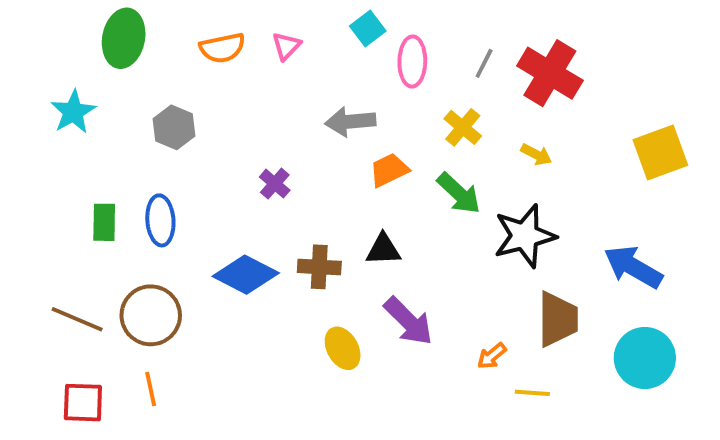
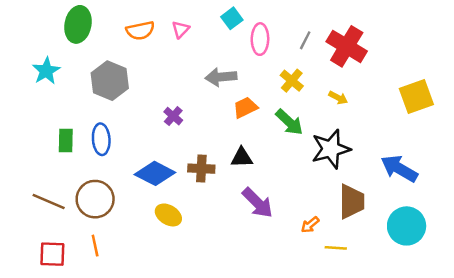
gray hexagon: (174, 127) -> (110, 81), size x1.4
yellow ellipse: (343, 348) -> (168, 215), moved, turned -30

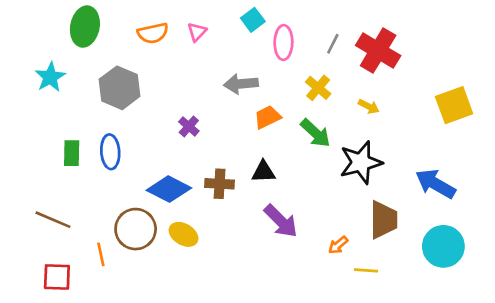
brown circle: (95, 199) -> (136, 229), moved
orange line: (95, 246) -> (101, 254), moved

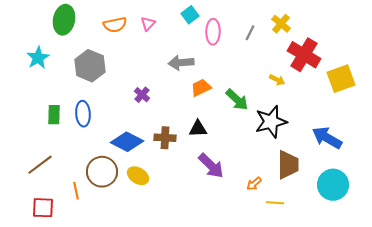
red cross: (378, 50) -> (304, 55), moved
yellow cross: (318, 88) -> (281, 24), moved
brown line: (53, 220) -> (40, 165), turned -60

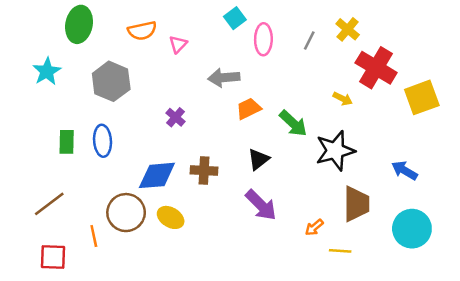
pink triangle: (148, 24) -> (178, 44), moved
black triangle: (198, 129) -> (258, 159), moved, turned -36
blue arrow: (327, 138) -> (405, 170), size x0.7
blue diamond: (127, 142) -> (157, 175), turned -32

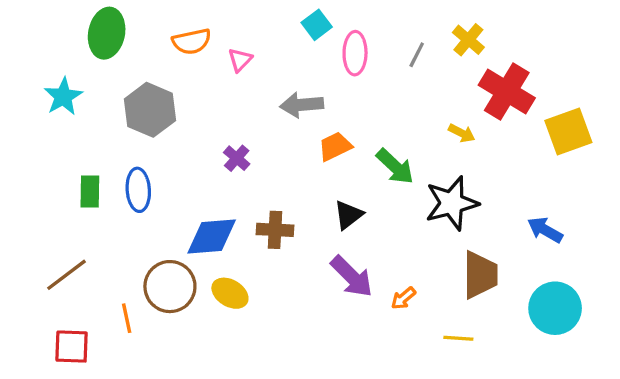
orange arrow: (314, 227) -> (403, 298), moved

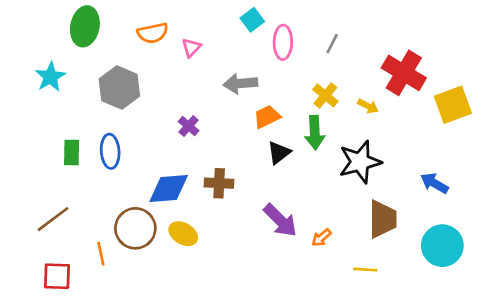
yellow cross: (468, 40) -> (325, 95), moved
green arrow: (395, 166) -> (315, 133), turned 44
black triangle: (348, 215) -> (279, 153), moved

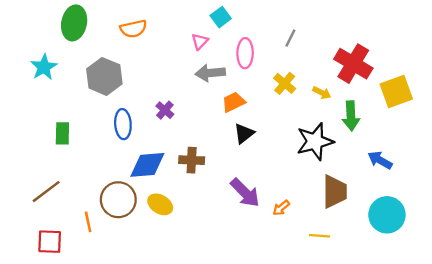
pink ellipse: (283, 42) -> (245, 53), moved
pink triangle: (191, 48) -> (200, 42), moved
green arrow: (315, 133) -> (351, 116), moved
blue ellipse: (110, 151) -> (123, 124), moved

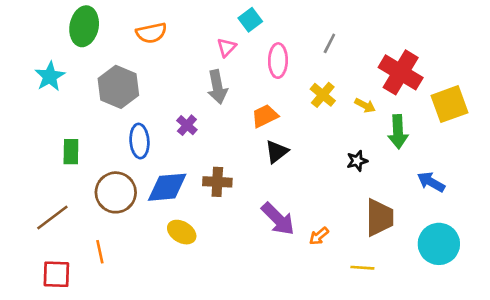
gray arrow: (210, 73) -> (217, 87), moved, turned -96
black star: (315, 142) -> (357, 161), size x0.5
brown circle: (118, 200) -> (116, 192), moved

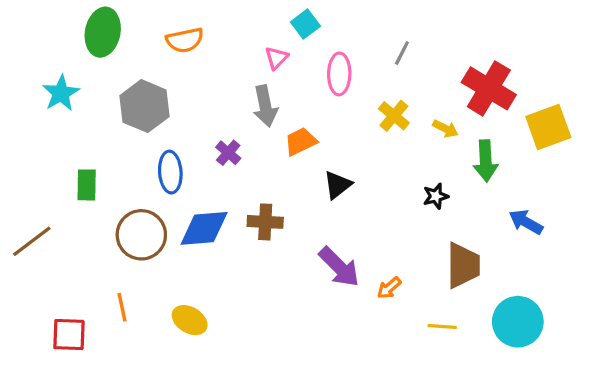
orange trapezoid: (265, 116) -> (301, 141), moved
brown line: (52, 218) -> (32, 241), moved
yellow ellipse: (182, 232) -> (190, 320), moved
cyan circle: (439, 244) -> (518, 322), moved

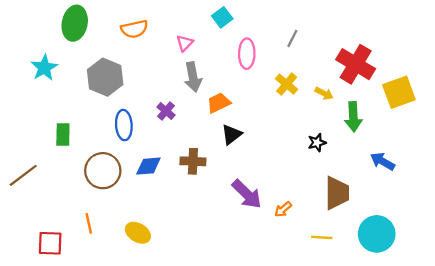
pink triangle: (276, 58) -> (185, 43), moved
black triangle: (338, 185) -> (232, 134), moved
blue diamond: (204, 228) -> (148, 166), size x0.7

